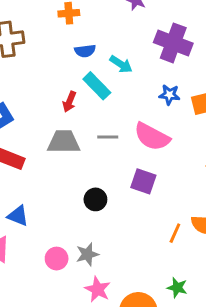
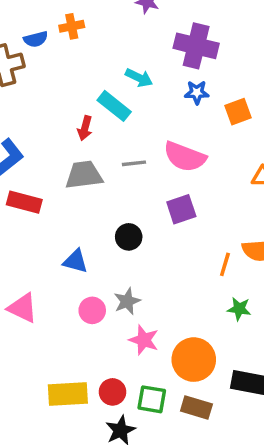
blue semicircle: (85, 51) -> (36, 39), moved
blue star: (169, 95) -> (197, 92), moved
purple square: (143, 181) -> (181, 209), turned -30
blue triangle: (18, 216) -> (76, 261), moved
green star: (177, 288) -> (239, 309), moved

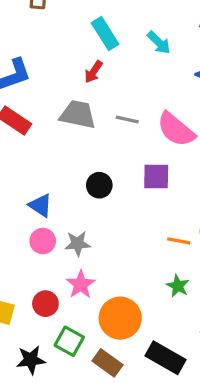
cyan rectangle: (114, 106) -> (105, 33), moved
blue triangle: (76, 261) -> (40, 205), moved
orange line: (225, 264) -> (179, 241), turned 65
red circle: (112, 392) -> (45, 304), moved

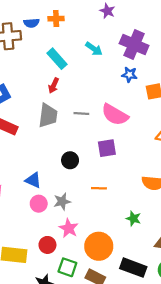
cyan arrow: (159, 43) -> (94, 49), moved
gray trapezoid: (78, 114) -> (48, 116), turned 95
orange line: (179, 241) -> (99, 188), moved

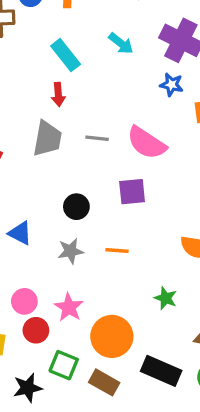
red arrow: (54, 85) -> (58, 94), turned -32
gray star: (62, 202) -> (70, 251), moved
pink circle: (39, 204) -> (24, 301), moved

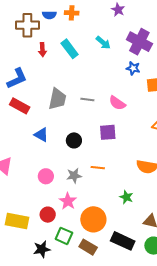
red arrow: (58, 94) -> (42, 50), moved
pink semicircle: (147, 143) -> (117, 103), size x0.7
blue triangle: (20, 233) -> (41, 135), moved
gray star: (70, 251) -> (74, 176), moved
pink circle: (24, 301) -> (46, 176), moved

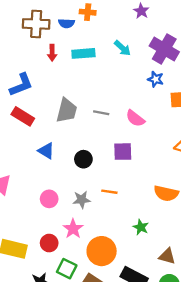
blue semicircle: (49, 15) -> (66, 23), moved
cyan rectangle: (70, 49) -> (83, 53), turned -60

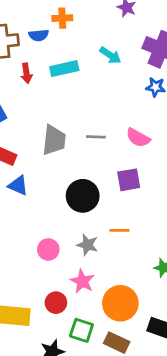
blue triangle: (46, 151) -> (18, 185), moved
black circle: (83, 159) -> (83, 196), size x1.5
gray star: (82, 200) -> (87, 245), turned 30

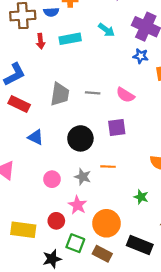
blue triangle: (18, 185) -> (36, 137), moved

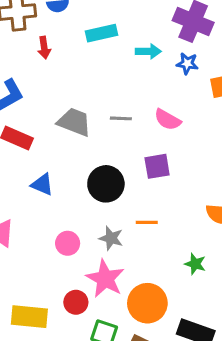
cyan arrow: (106, 30) -> (148, 51), moved, turned -35
cyan rectangle: (70, 39) -> (102, 33), moved
gray trapezoid: (60, 94) -> (74, 122), turned -75
pink star: (77, 205) -> (105, 279), size x1.4

